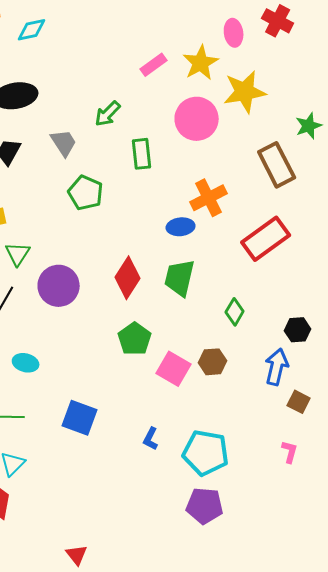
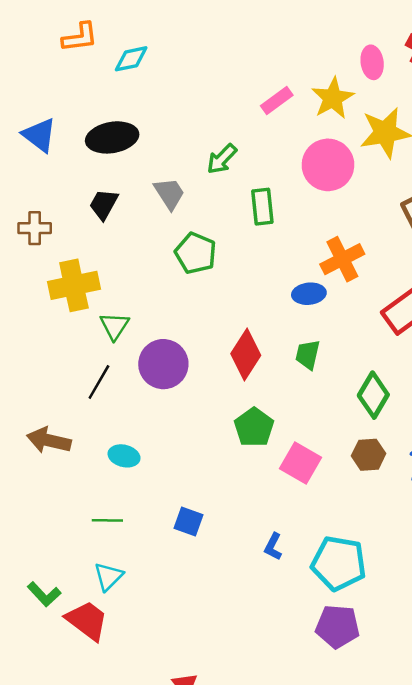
green trapezoid: (180, 278) -> (308, 355), size x0.7
green diamond: (235, 312) -> (373, 395), size x1.4
brown hexagon: (213, 362) -> (369, 455), moved
blue square: (80, 418) -> (188, 522), size x0.7

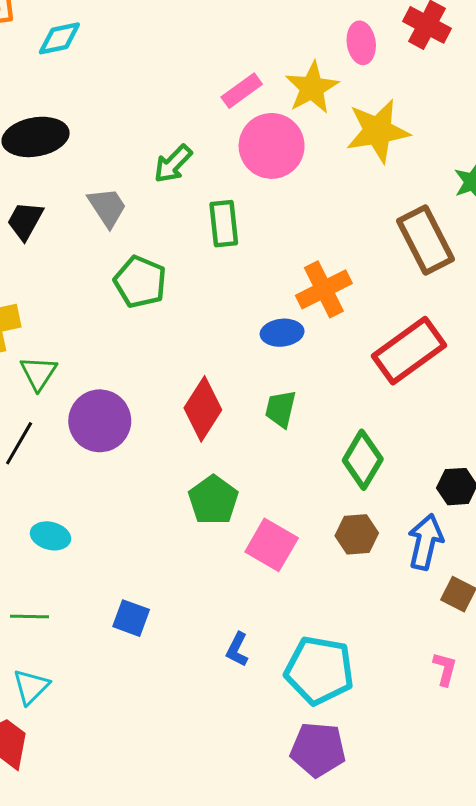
pink circle: (328, 165) -> (272, 146), moved

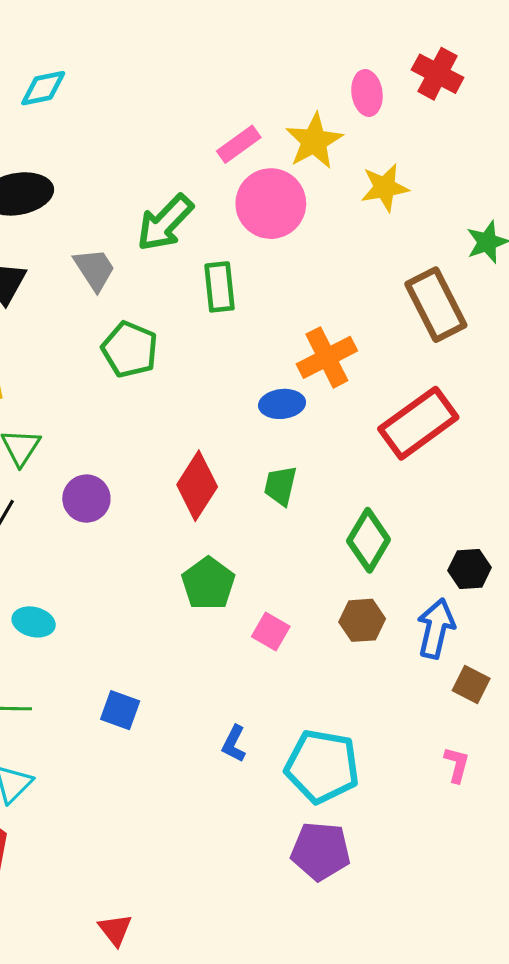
yellow star: (378, 131) -> (385, 188), size x0.7
green arrow: (173, 164) -> (165, 223), size x1.4
purple circle: (100, 421) -> (86, 499), size x0.7
pink square: (272, 545) -> (271, 632), size x0.7

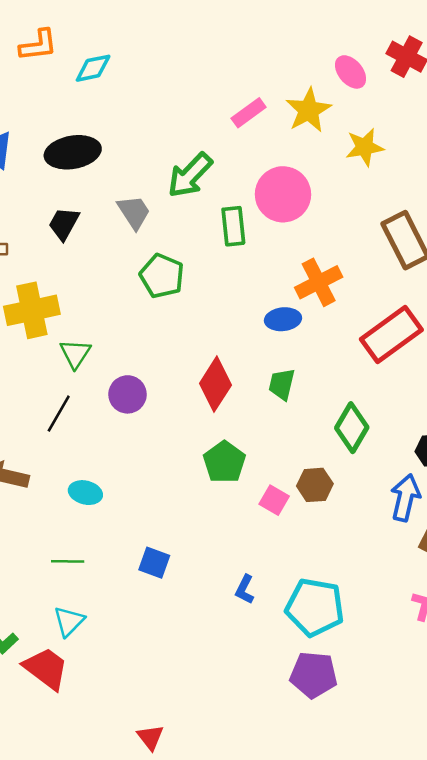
pink ellipse: (367, 93) -> (351, 72), turned -32
pink circle: (271, 204) -> (283, 194), moved
brown hexagon: (362, 620) -> (315, 485), moved

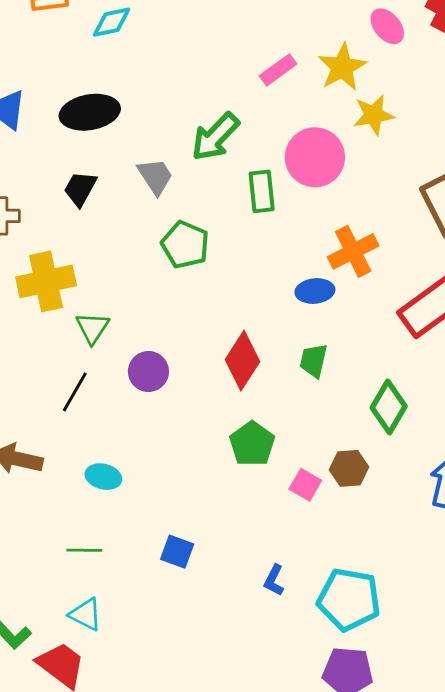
yellow star: (365, 147) -> (374, 115), moved
cyan triangle: (69, 621) -> (86, 614), turned -48

